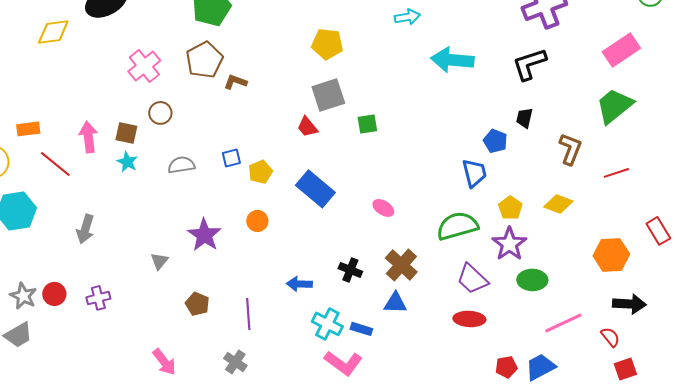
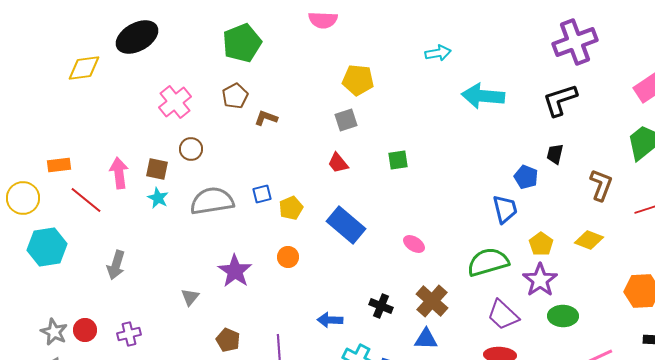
brown pentagon: (204, 60) -> (235, 96), size x0.7
gray square: (328, 95) -> (346, 120), moved, size x0.7
gray semicircle: (181, 165) -> (212, 201), size x1.6

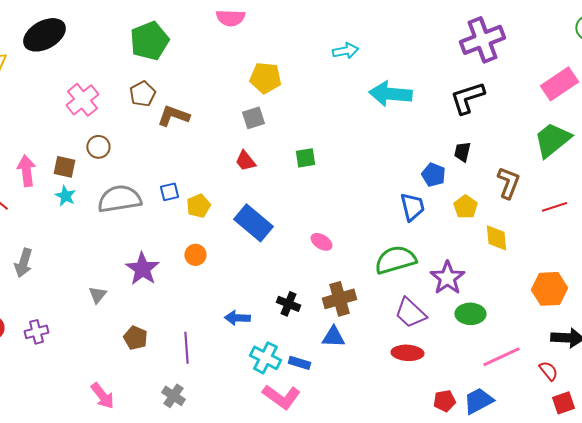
brown L-shape: (266, 118) -> (173, 116), size x1.4
yellow diamond: (589, 240) -> (496, 238), turned 64
yellow pentagon: (541, 244) -> (465, 207), moved
brown cross: (432, 301) -> (339, 299), turned 32

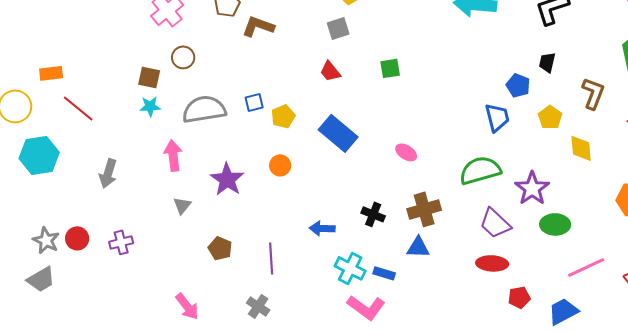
pink arrow: (26, 171) -> (173, 155), moved
cyan star: (65, 196) -> (150, 106), turned -30
red pentagon: (444, 401) -> (519, 297), moved

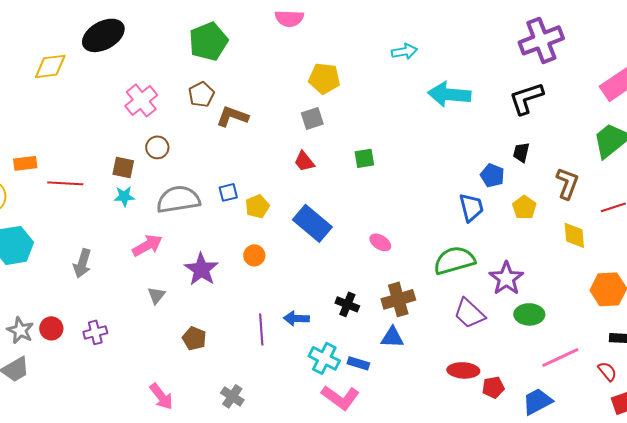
red line: (78, 108) -> (65, 183), moved, turned -36
yellow diamond: (581, 148) -> (574, 235), moved
pink arrow: (173, 155) -> (147, 245), turned 68
purple line: (271, 258) -> (261, 329), moved
red ellipse: (492, 263) -> (463, 370), moved

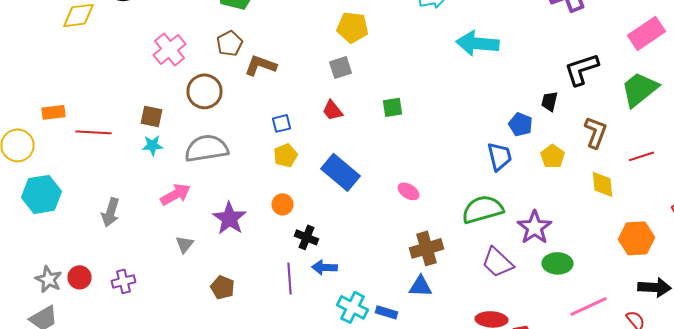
black L-shape: (526, 98) -> (582, 69), moved
brown circle: (157, 147) -> (204, 91), moved, size x1.5
blue square: (228, 192) -> (282, 123), moved
black cross: (347, 304) -> (306, 237), moved

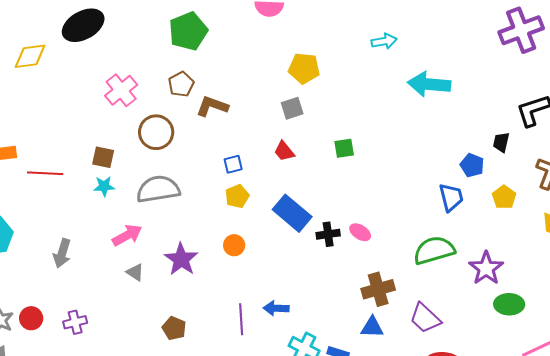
black cross: (306, 237) -> (328, 234), moved, turned -30
gray triangle: (184, 244) -> (135, 272), moved, turned -36
purple trapezoid: (498, 262) -> (425, 318), moved

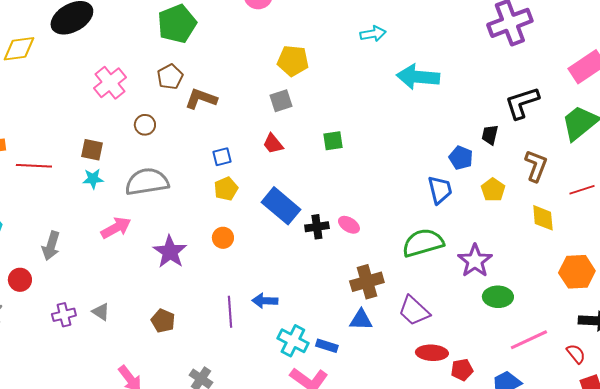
brown circle: (156, 132) -> (145, 125), size x0.6
gray triangle: (135, 272) -> (101, 312), moved
red circle: (31, 318) -> (20, 280), moved

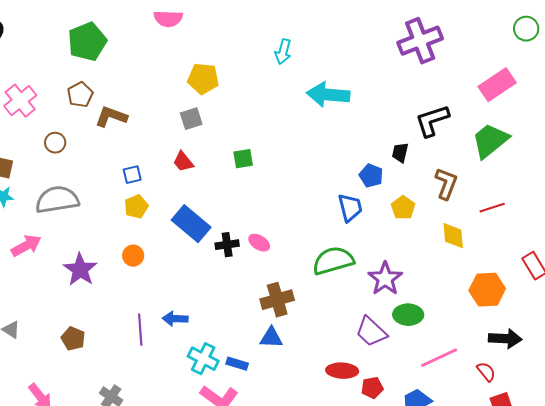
cyan arrow: (373, 34) -> (283, 52), turned 115
purple trapezoid: (414, 311) -> (371, 332), moved

